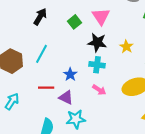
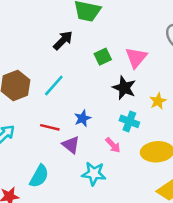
cyan cross: (97, 65) -> (129, 121), moved
cyan star: (76, 119) -> (94, 174), moved

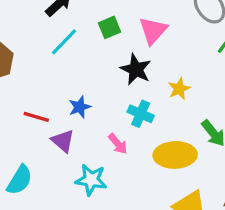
cyan line: (54, 86) -> (64, 42), moved

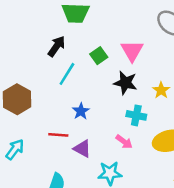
blue star: (80, 107) -> (81, 111), moved

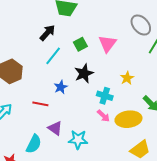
black star: (125, 83) -> (84, 73), moved, turned 30
pink arrow: (124, 142) -> (103, 116), moved
purple triangle: (82, 149) -> (55, 128), moved

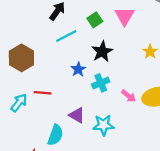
cyan line: (53, 56) -> (66, 36), turned 30
cyan cross: (105, 96) -> (101, 83), moved, turned -35
red line: (40, 104) -> (43, 93), moved

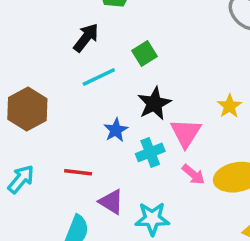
pink triangle: (125, 16) -> (186, 133), moved
red line: (43, 93) -> (78, 172), moved

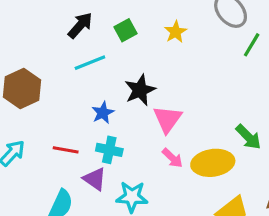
green square: (144, 53) -> (125, 30), moved
yellow star: (229, 106) -> (176, 32), moved
cyan cross: (150, 152) -> (109, 150), moved, turned 30

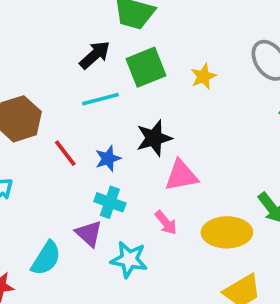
green square: (125, 30) -> (146, 67), size x1.5
pink triangle: (167, 119) -> (181, 176), turned 36
red line: (66, 150) -> (65, 153), moved, turned 35
pink arrow: (172, 158) -> (166, 223), moved

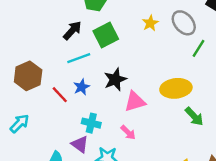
yellow star: (203, 76) -> (150, 23), moved
blue star: (108, 159) -> (82, 87), moved
yellow ellipse: (227, 232) -> (176, 88), moved

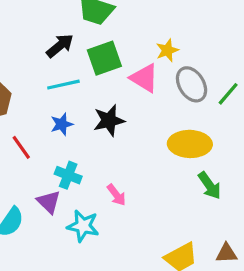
gray ellipse: (184, 23) -> (192, 84), moved
red line: (60, 95) -> (21, 147), moved
pink triangle: (135, 102) -> (144, 78), moved, turned 40

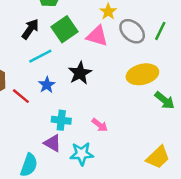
red line: (21, 147) -> (21, 96), moved

